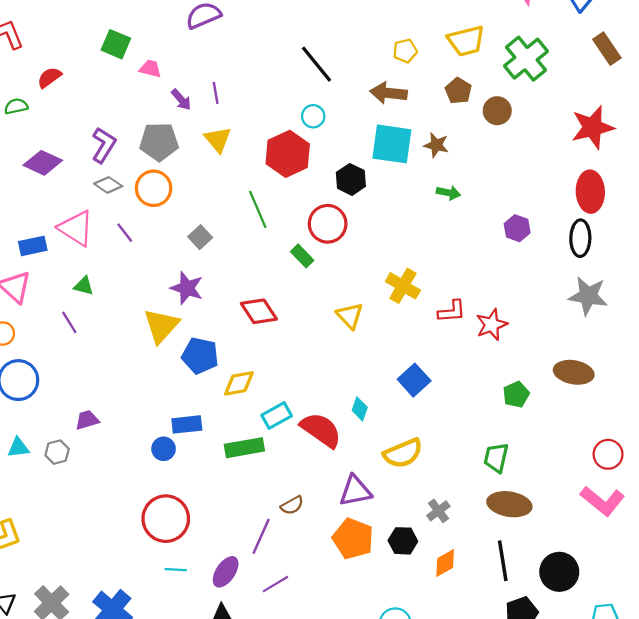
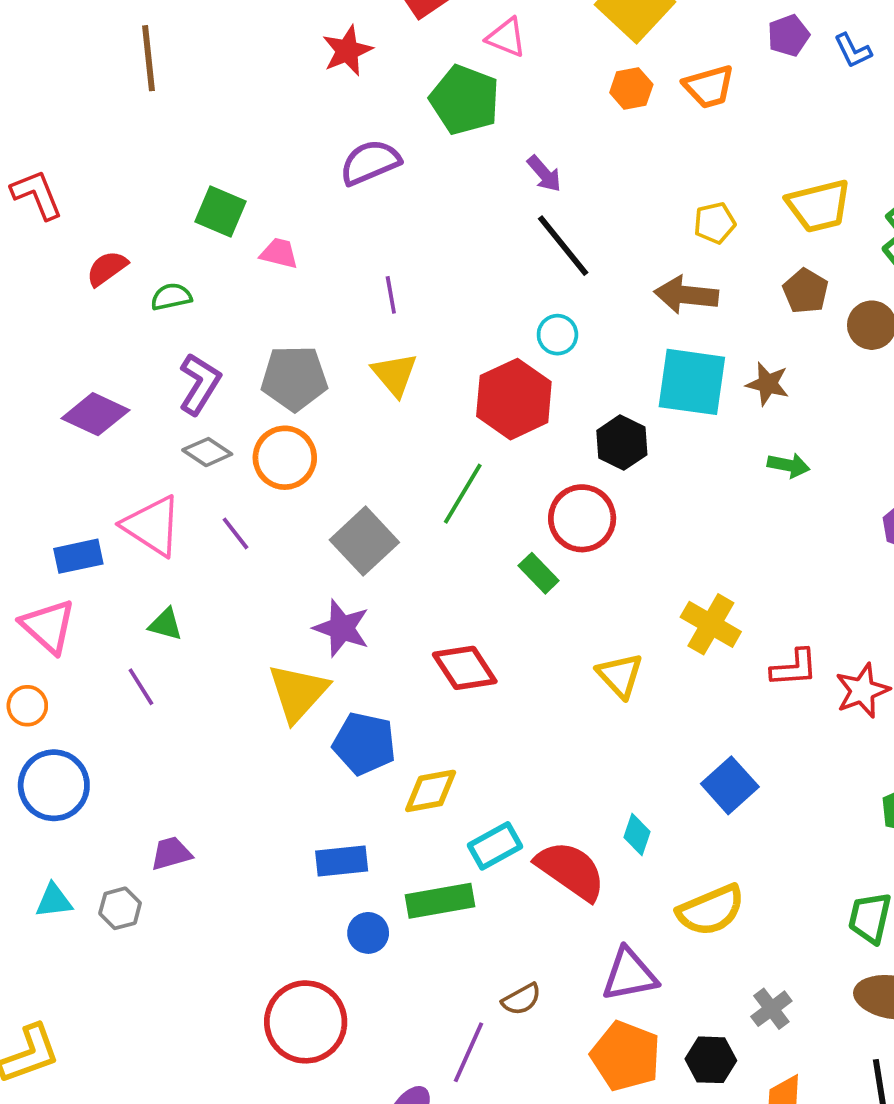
purple arrow: (181, 100) -> (544, 174), moved
green semicircle: (16, 106) -> (171, 297), moved
green line: (258, 209) -> (463, 494), turned 54
gray square: (200, 237) -> (364, 541), size x1.6
blue circle: (164, 449) -> (368, 933), moved

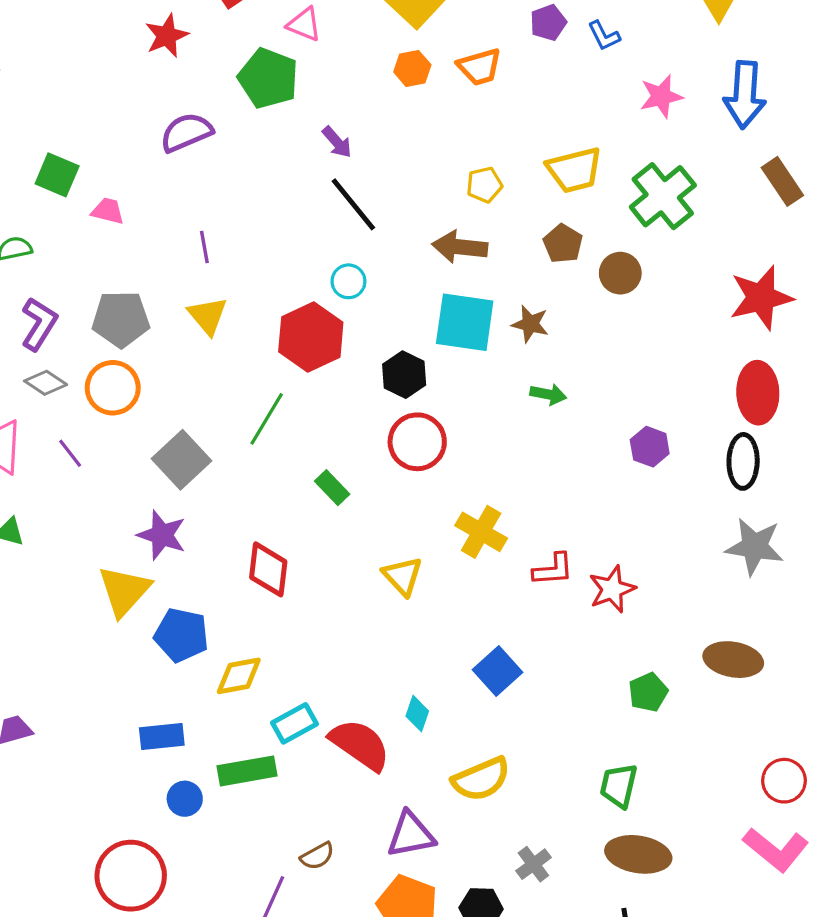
red circle: (582, 518) -> (417, 442), moved
red diamond: (465, 668) -> (268, 569), turned 40

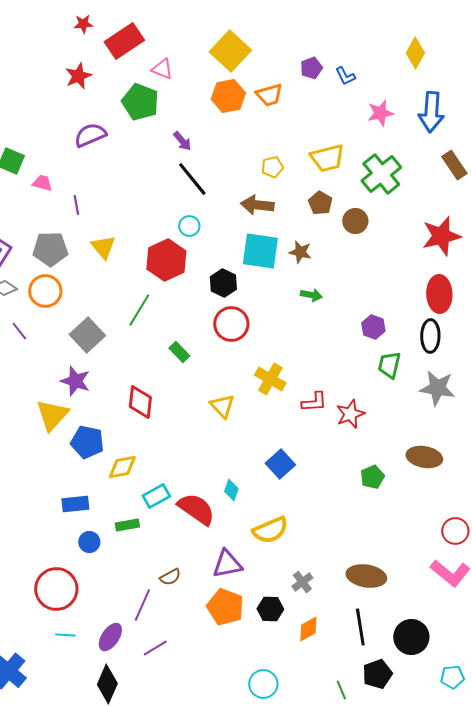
orange hexagon: (412, 68) -> (228, 96), size x1.5
purple line: (204, 247) -> (76, 205), moved
green rectangle: (247, 771) -> (127, 525), size x0.7
green trapezoid: (619, 786) -> (389, 365), moved

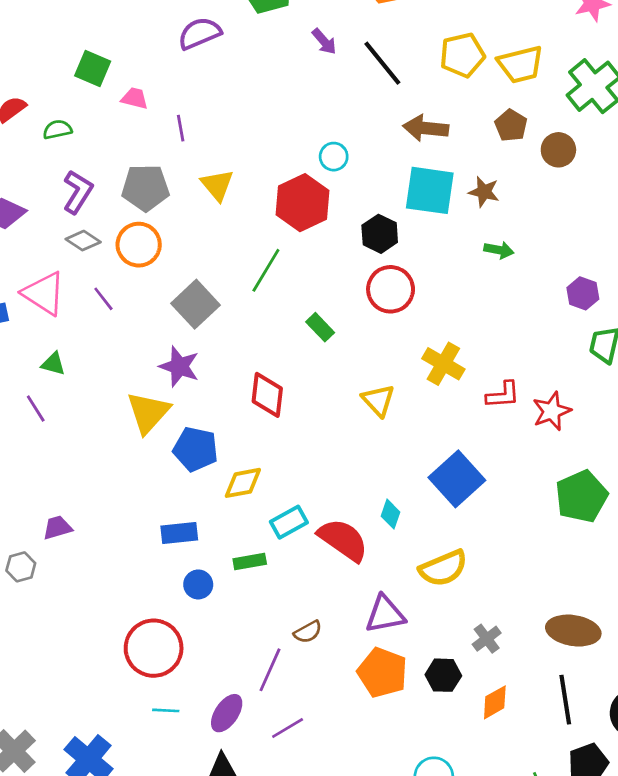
yellow pentagon: (272, 167) -> (462, 55), moved, size x1.5
black line: (192, 179) -> (382, 63), moved
blue square: (280, 464) -> (457, 479), size x1.4
green pentagon: (372, 477) -> (581, 496), size x1.6

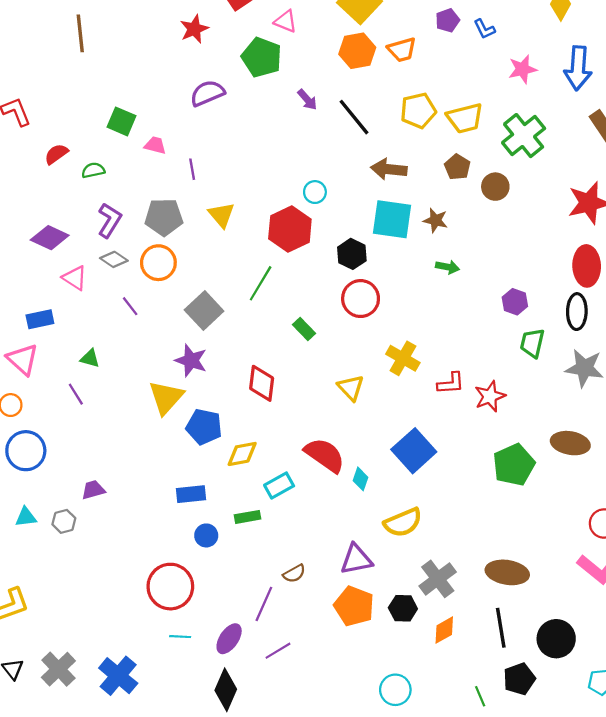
pink triangle: (44, 293) -> (75, 278), moved, size x0.7
red semicircle: (343, 540) -> (325, 455), moved
gray cross: (487, 639) -> (438, 579), size x1.6

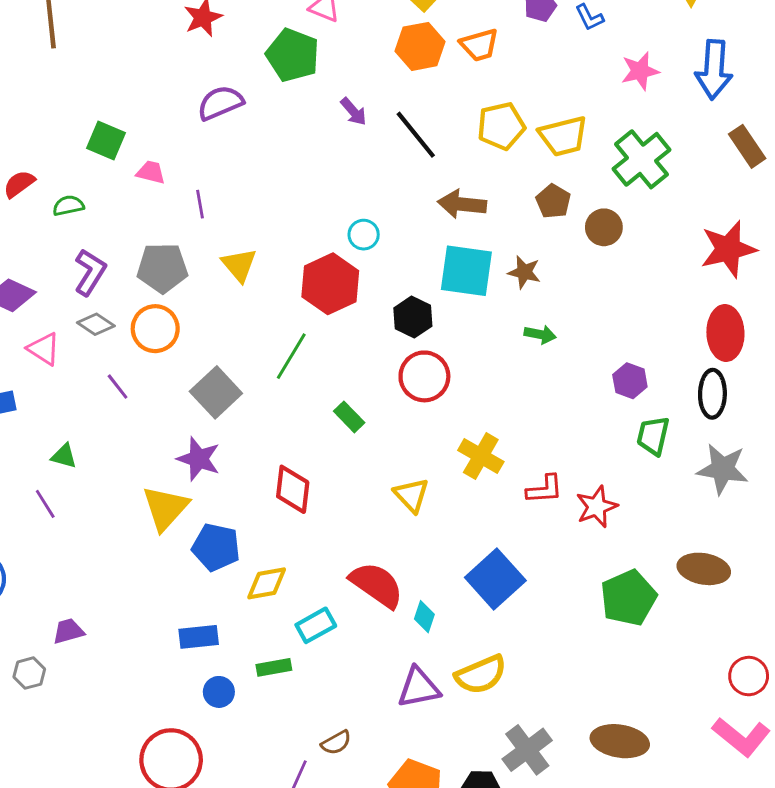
purple triangle: (356, 559) -> (419, 688), moved

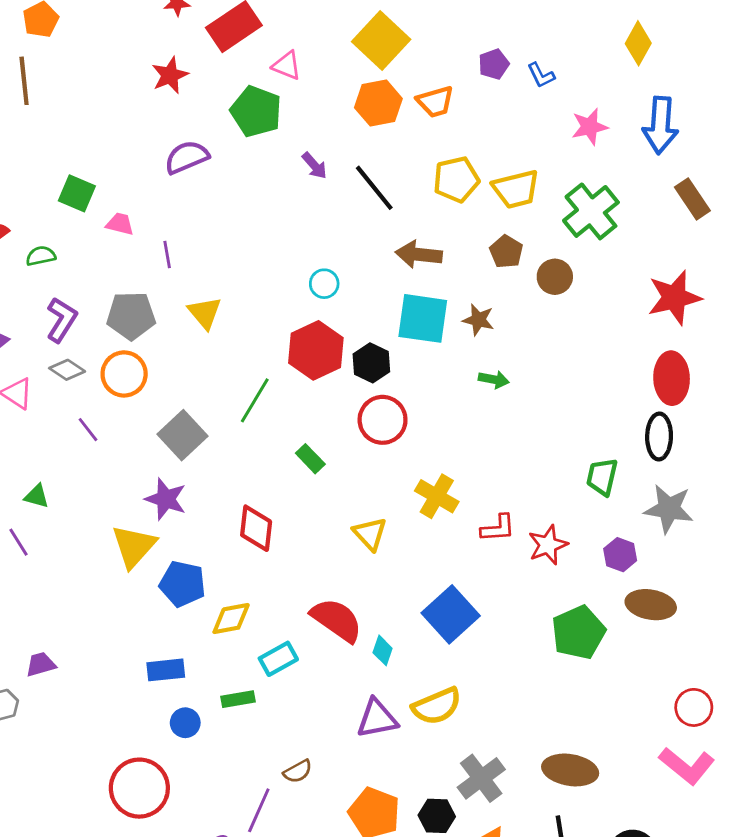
red hexagon: (330, 284) -> (316, 350), moved
purple hexagon: (630, 381) -> (620, 555), moved

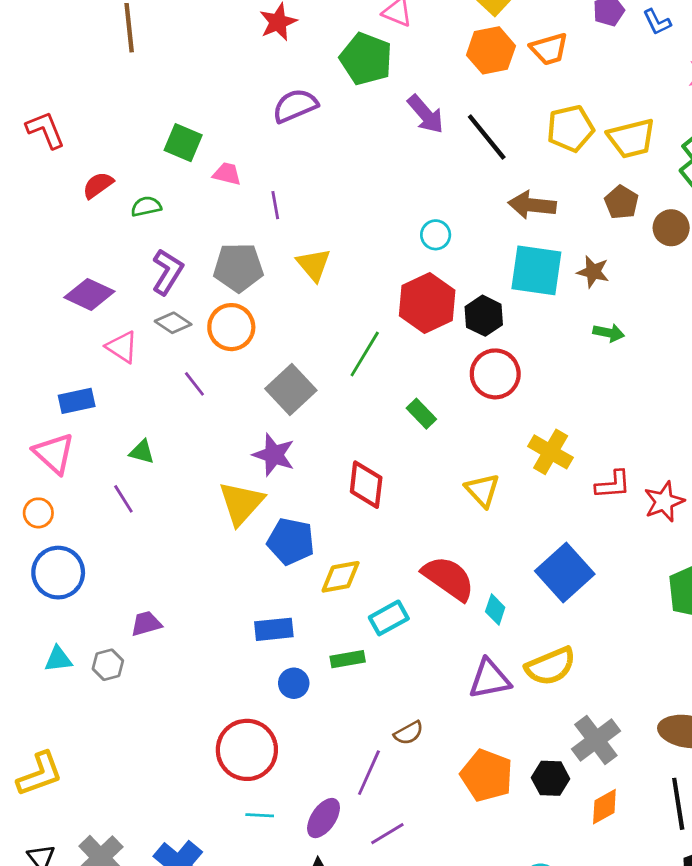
purple arrow: (314, 166) -> (426, 114), size x1.4

